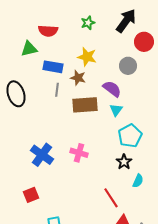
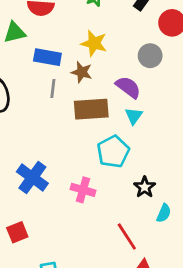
cyan pentagon: (130, 136) -> (113, 152), moved
pink cross: (79, 153) -> (83, 190), moved

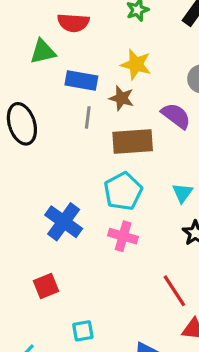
cyan triangle: (134, 116) -> (182, 193), moved
cyan pentagon: (113, 152) -> (123, 191), moved

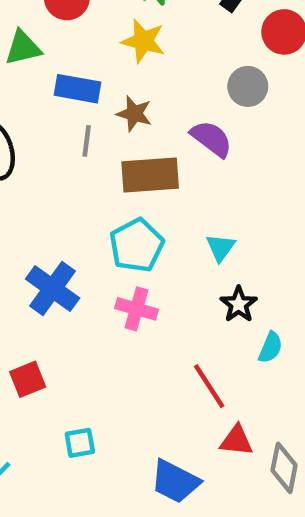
yellow star: (136, 64) -> (143, 41), moved

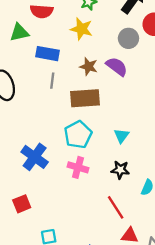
gray circle: (248, 86) -> (128, 38), moved
brown star: (134, 114) -> (89, 67), moved
purple semicircle: (211, 139) -> (117, 67), moved
black star: (239, 304) -> (120, 170), moved, turned -30

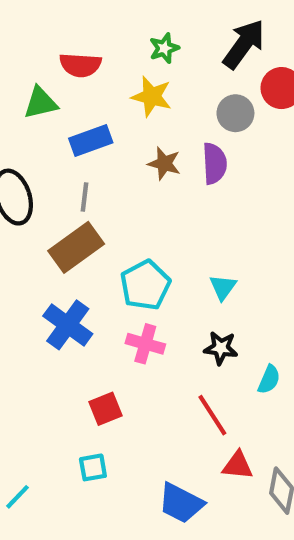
blue rectangle: (47, 54) -> (91, 140), turned -30
purple semicircle: (117, 67) -> (214, 164), turned 50
gray line: (52, 81) -> (85, 197), moved
brown rectangle: (85, 98) -> (76, 247), moved, turned -32
red square: (22, 204) -> (105, 409), moved

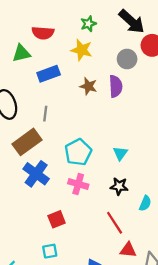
black arrow: (244, 44) -> (132, 21), turned 96
gray line: (85, 197) -> (45, 114), moved
brown rectangle: (76, 247) -> (27, 142), moved

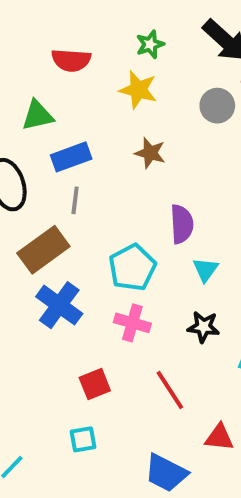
green triangle: (21, 53) -> (38, 115), moved
blue rectangle: (49, 74) -> (71, 157), moved
purple semicircle: (116, 86) -> (182, 224), moved
red line: (115, 223) -> (170, 390), moved

